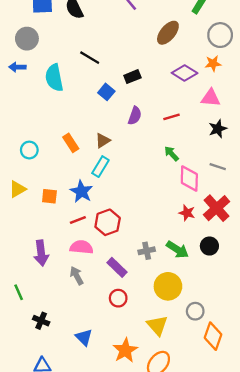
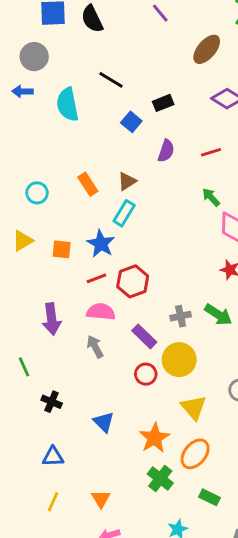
yellow circle: (168, 286) -> (179, 360), moved

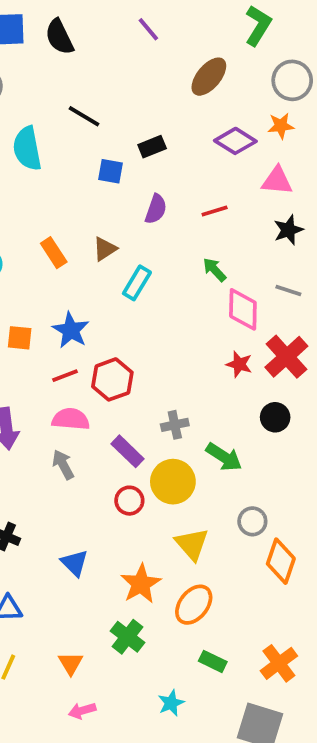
blue square: (131, 122) -> (110, 171), turned -30
cyan rectangle: (124, 213) -> (137, 283), moved
green arrow: (218, 315) -> (224, 457), moved
green cross: (160, 479) -> (127, 637), moved

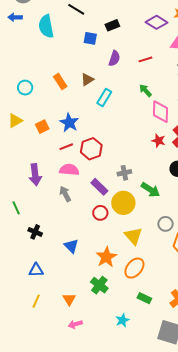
orange square: (20, 338) -> (42, 127), turned -32

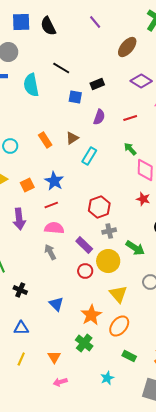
red hexagon: (91, 149) -> (99, 207), moved
purple arrow: (35, 175) -> (19, 219), moved

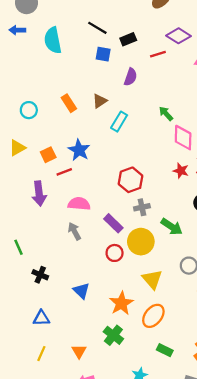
black line: (61, 68) -> (97, 28), moved
red line: (130, 118) -> (158, 54), moved
red line: (51, 205) -> (64, 172), moved

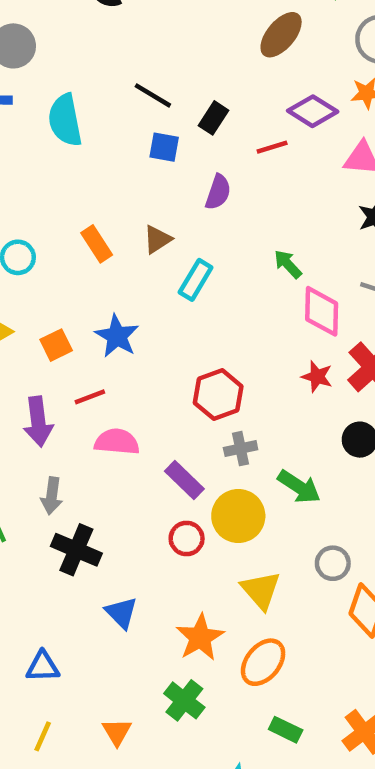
black rectangle: (128, 39) -> (214, 118), turned -35
red line: (64, 172) -> (90, 397), moved
gray arrow: (75, 231) -> (52, 496), moved, turned -144
black cross: (40, 275) -> (76, 550), moved, size x1.5

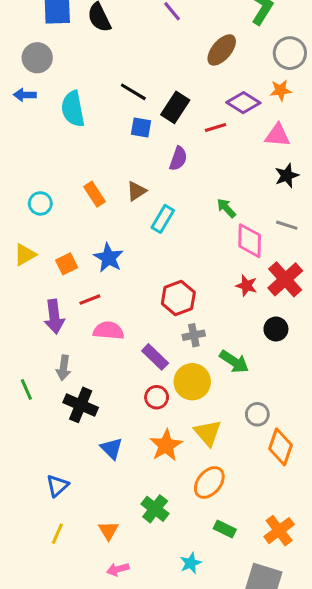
black rectangle: (214, 118) -> (175, 107), size x1.4
orange star: (200, 637) -> (166, 445), moved
blue triangle: (43, 667) -> (57, 486), turned -40

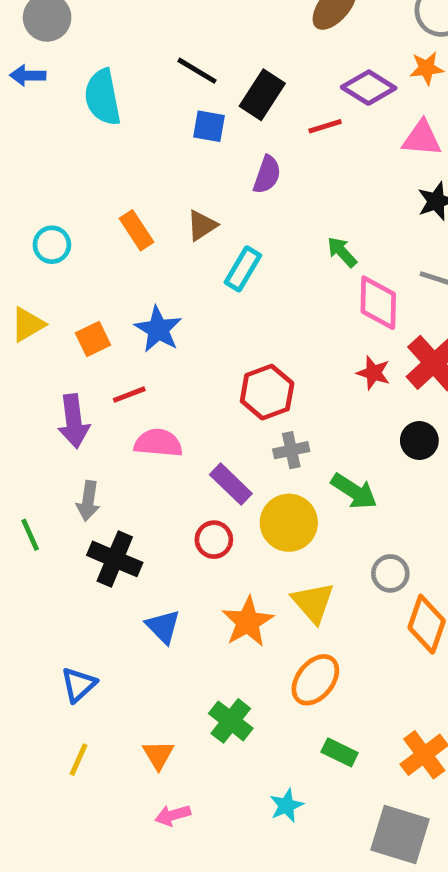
red circle: (157, 397) -> (214, 540), moved

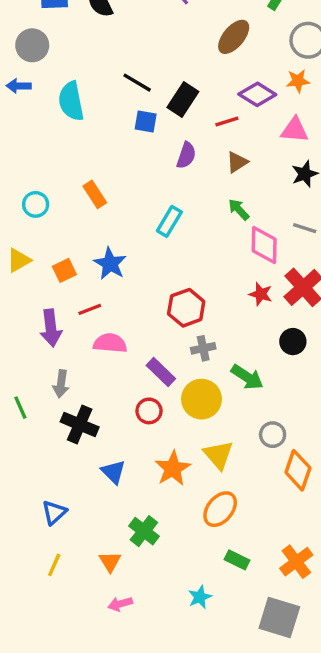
brown triangle: (202, 225) -> (237, 162), moved
green cross: (231, 721) -> (144, 531), moved

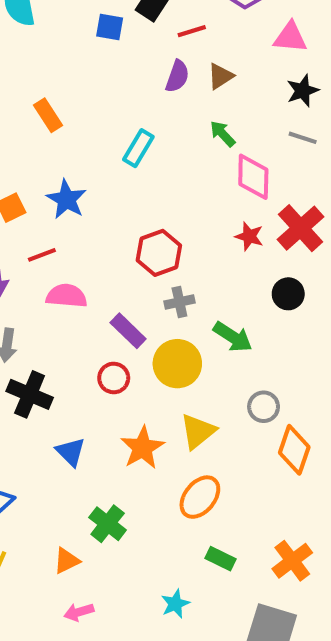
red line: (227, 121) -> (192, 31), moved
purple semicircle: (186, 155) -> (177, 76), moved
gray line: (305, 228) -> (303, 138), moved
yellow triangle: (218, 455) -> (198, 431), turned 32
orange triangle: (110, 562) -> (66, 561), turned 35

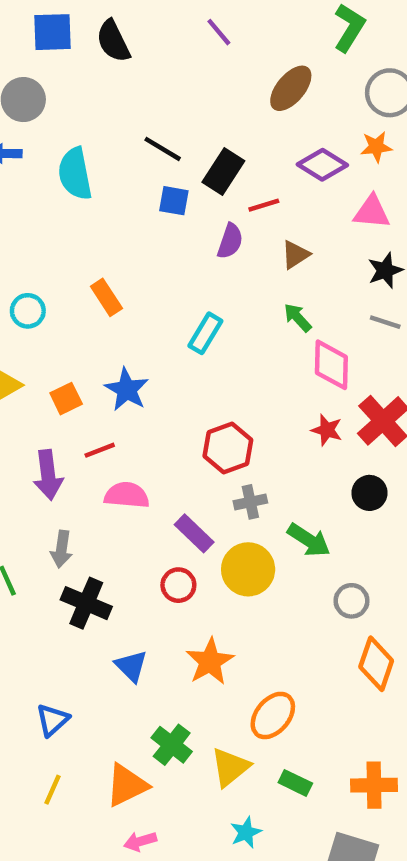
purple semicircle: (177, 76) -> (230, 241), moved
gray circle: (264, 407) -> (352, 601), moved
yellow triangle: (198, 431) -> (230, 767), moved
orange triangle: (66, 561) -> (127, 785), size x1.5
orange cross: (292, 561) -> (374, 785), turned 36

